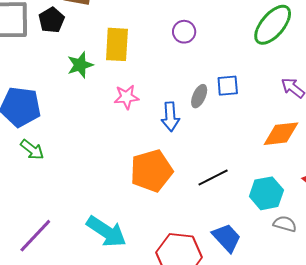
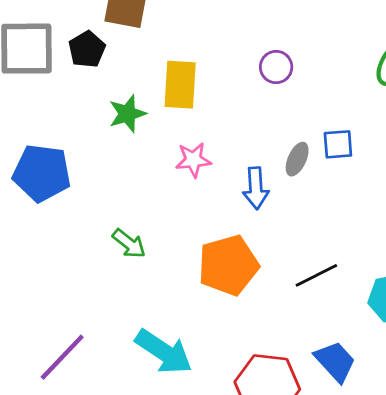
green arrow: (32, 150) -> (129, 244), moved

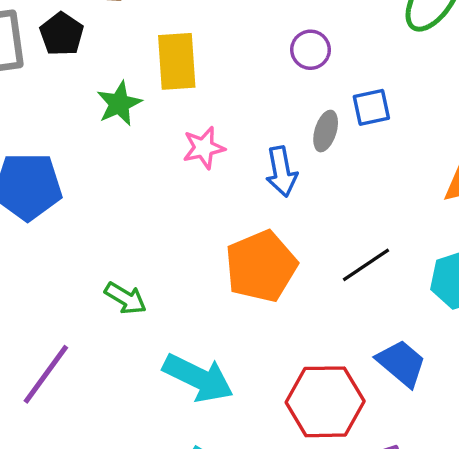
purple circle: (276, 67) -> (311, 50), moved
green arrow: (129, 244) -> (126, 298), moved
purple line: (62, 357) -> (46, 374), moved

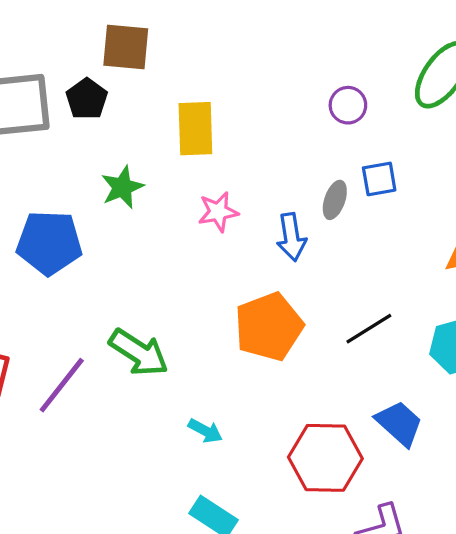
purple circle: (311, 50) -> (348, 105), moved
green star: (119, 104) -> (122, 187), moved
green arrow: (126, 298) -> (139, 353), size x1.5
purple line: (46, 374) -> (62, 385), moved
cyan arrow: (198, 378) -> (205, 431), size x0.5

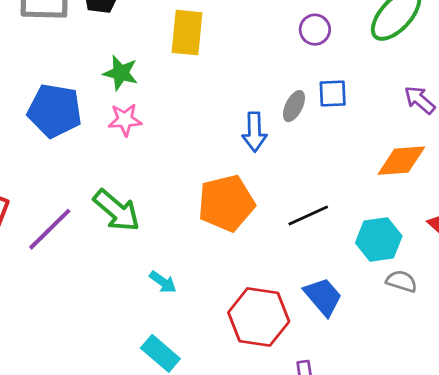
green star: (122, 187) -> (121, 73), turned 30
pink star: (218, 212) -> (125, 120), moved

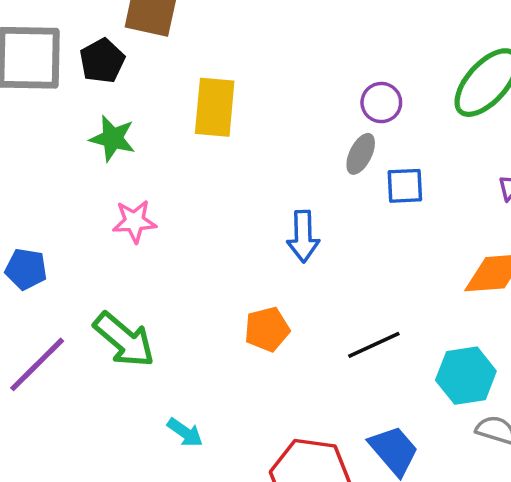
green star: (121, 73) -> (113, 138), moved
gray ellipse: (294, 106) -> (361, 154), moved
blue pentagon: (55, 111) -> (26, 269), moved, size x0.6
orange pentagon: (226, 203) -> (267, 329), size x0.6

